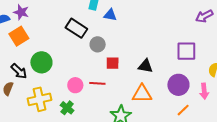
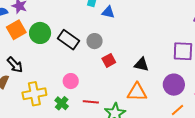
black rectangle: (76, 28) -> (69, 40), moved
green circle: (41, 62) -> (40, 33), moved
red square: (113, 63) -> (109, 60), turned -32
red line: (97, 83) -> (91, 102), moved

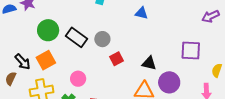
blue triangle: (108, 12) -> (141, 13), moved
orange square: (16, 30) -> (46, 60), moved
purple circle: (174, 85) -> (169, 82), moved

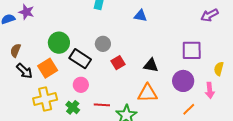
green circle: (48, 30) -> (59, 43), moved
black rectangle: (76, 37) -> (80, 59), moved
brown semicircle: (11, 79) -> (15, 50), moved
purple circle: (169, 82) -> (183, 81), moved

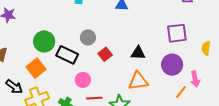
black arrow: (24, 71) -> (14, 87), moved
pink circle: (81, 85) -> (83, 80), moved
pink arrow: (210, 90) -> (195, 79), moved

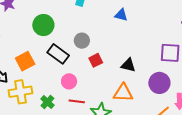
green circle: (44, 41) -> (43, 25), moved

